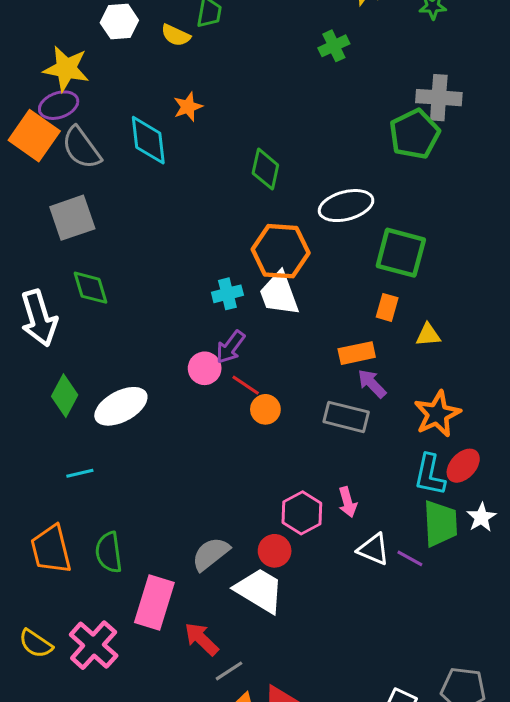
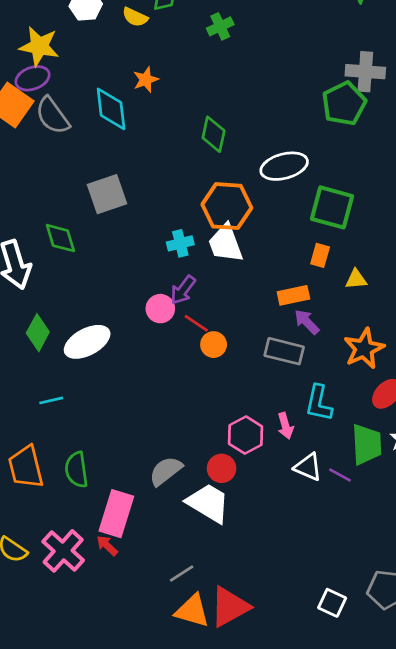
green cross: (334, 46) -> (220, 26), moved
gray square: (72, 218) -> (107, 194), moved
cyan L-shape: (430, 475) -> (319, 403), moved
red arrow: (202, 639) -> (107, 546), moved, size x0.7

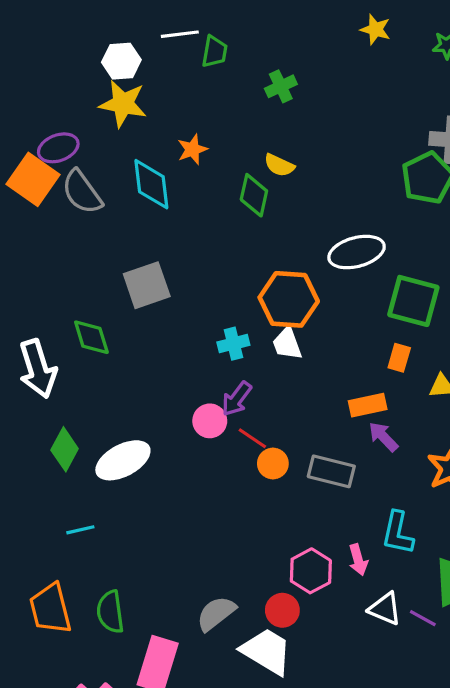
yellow semicircle: (135, 17) -> (279, 165), moved
yellow star: (39, 46) -> (123, 104), moved
green diamond: (214, 134) -> (254, 195), moved
white trapezoid: (226, 243) -> (287, 344), size x0.7
gray rectangle: (284, 351) -> (331, 471), moved

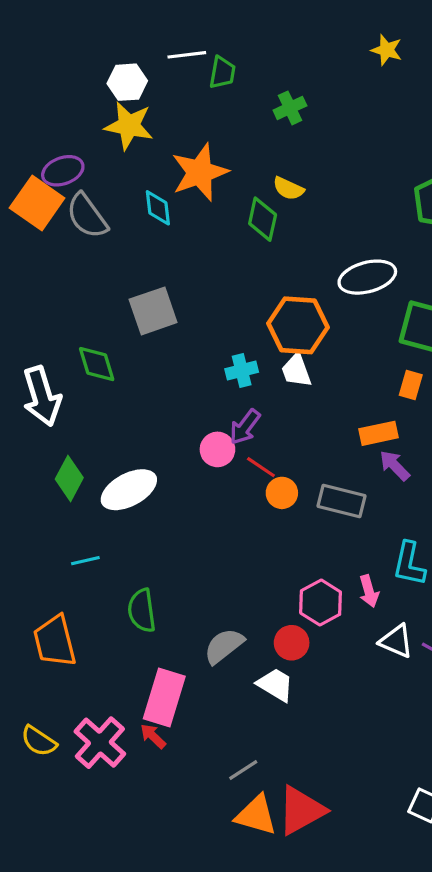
orange star: (192, 149) -> (200, 172), size x1.8
cyan diamond: (151, 184) -> (158, 208), size x0.7
green semicircle: (110, 612) -> (142, 611), moved
white trapezoid: (267, 651) -> (275, 685), size x0.7

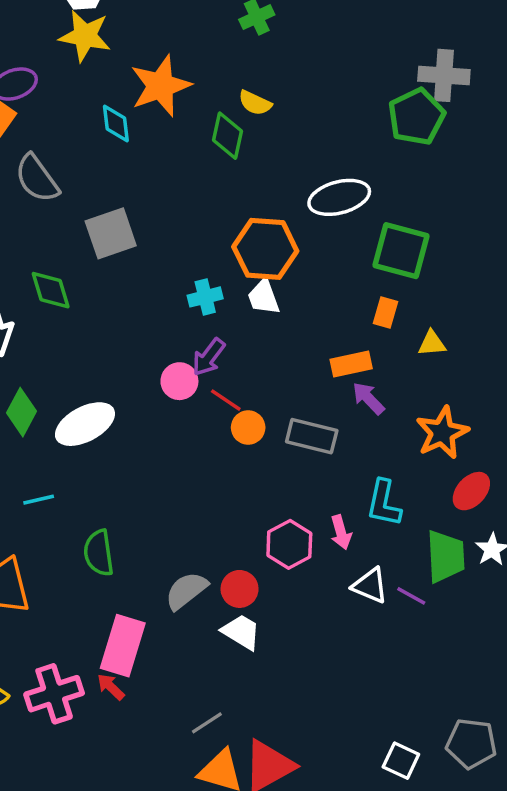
gray semicircle: (87, 216) -> (37, 178), moved
red circle: (292, 643) -> (240, 589), moved
pink cross: (100, 743) -> (54, 694), turned 30

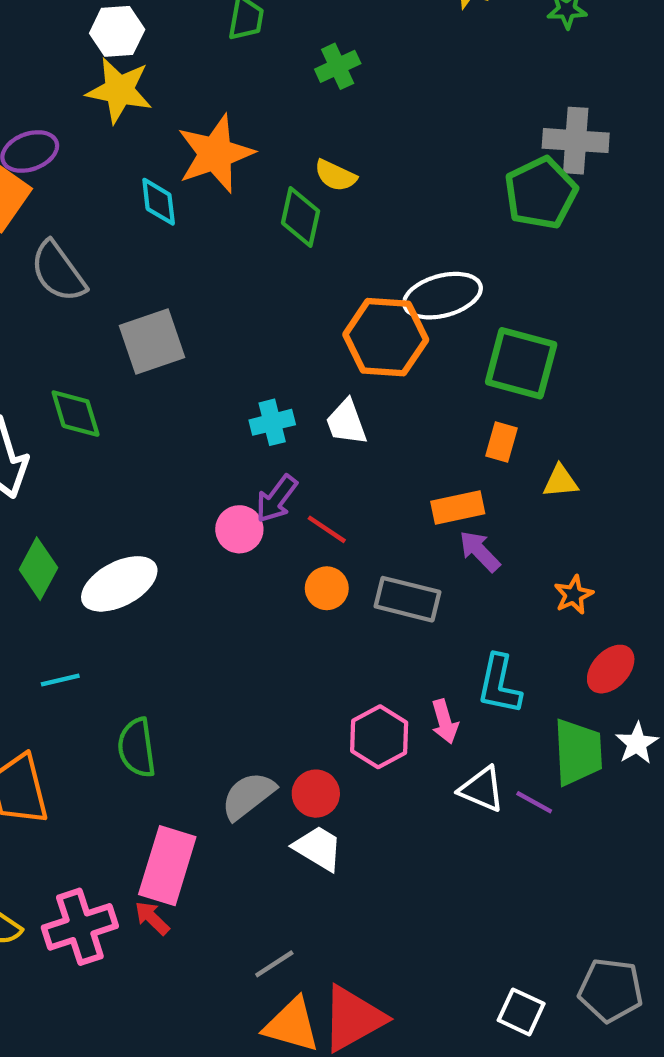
orange hexagon: (265, 249) -> (386, 337), moved
red line: (226, 400) -> (327, 529), moved
orange star: (442, 433) -> (574, 595), size x0.6

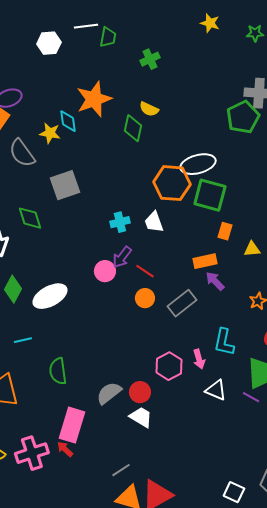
yellow star: (119, 90) -> (50, 133), moved, size x0.7
green square: (521, 363) -> (210, 195), moved
gray rectangle: (408, 599) -> (182, 303), turned -52
purple line: (534, 802) -> (251, 397), moved

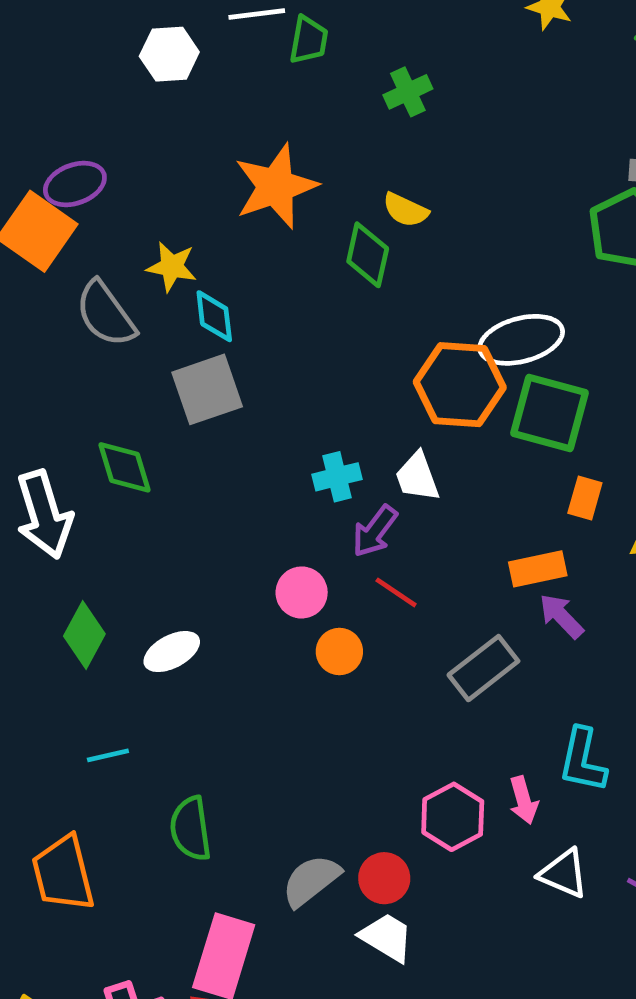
cyan diamond: (68, 121) -> (214, 316), moved
purple arrow: (122, 257) -> (375, 531), moved
white ellipse: (50, 296) -> (172, 652), size x0.7
orange circle: (145, 298) -> (339, 652), moved

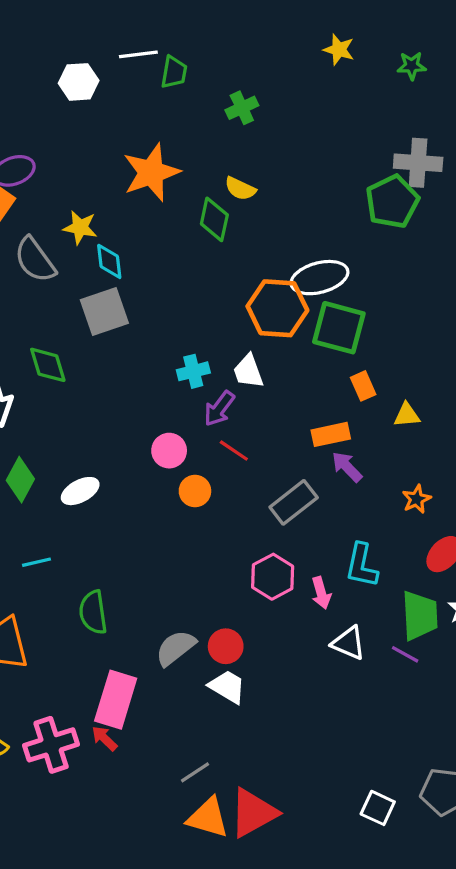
orange rectangle: (585, 498) -> (363, 386), turned -40
pink hexagon: (453, 817) -> (273, 577), moved

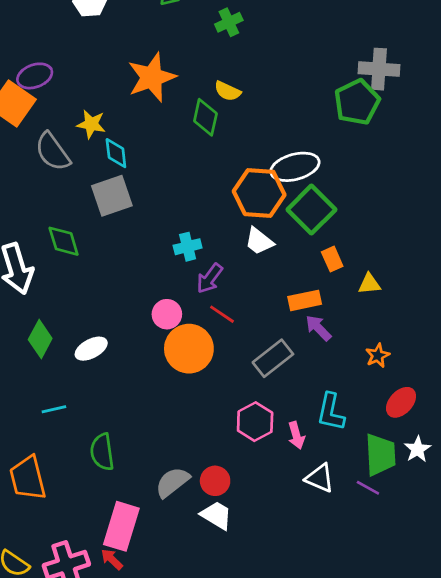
green square: (339, 328) -> (311, 210), turned 30
white trapezoid: (248, 371) -> (259, 241), moved, turned -32
orange circle: (195, 491) -> (189, 349), size x1.8

